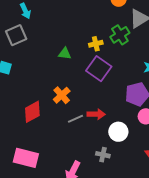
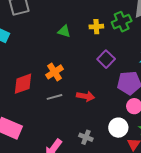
purple square: (99, 69) -> (106, 59), moved, size x0.7
gray line: (76, 119) -> (54, 97), moved
white circle: (118, 132) -> (118, 128), moved

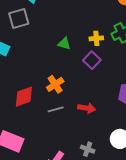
purple square: (106, 59) -> (92, 60), moved

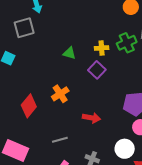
red diamond: (24, 97) -> (29, 106), turned -30
gray line: (56, 109) -> (60, 140), moved

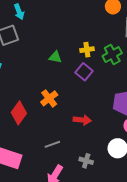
green cross: (127, 43) -> (112, 54), moved

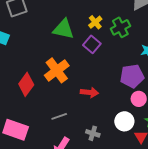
yellow cross: (87, 50) -> (95, 22), turned -32
green triangle: (55, 57) -> (63, 29), size x1.6
orange cross: (49, 98) -> (57, 70), size x1.4

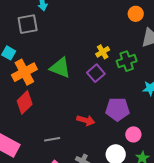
green triangle: (63, 29) -> (60, 68), moved
orange cross: (57, 70) -> (24, 72), moved
purple pentagon: (132, 76) -> (117, 109), moved

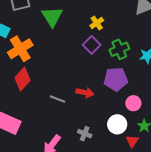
green cross: (127, 61) -> (119, 49), moved
green triangle: (60, 68) -> (52, 17), moved, turned 40
gray line: (52, 139) -> (57, 99), moved, turned 35

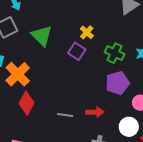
purple square: (92, 45) -> (77, 51), moved
green cross: (119, 49) -> (115, 53), turned -30
red arrow: (85, 93) -> (95, 112), moved

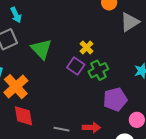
green cross: (115, 53) -> (98, 70), moved, turned 36
red diamond: (27, 103) -> (23, 116), turned -40

